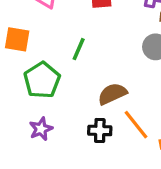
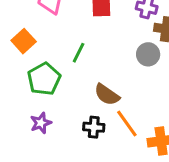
orange square: (17, 39) -> (24, 41), turned 35
brown semicircle: (112, 94) -> (107, 95), turned -124

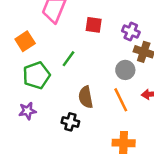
brown semicircle: (107, 95) -> (86, 97), turned 35
orange line: (127, 124) -> (121, 100), moved

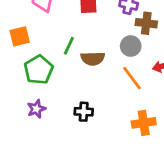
orange square: (25, 41) -> (20, 36), turned 30
brown semicircle: (86, 97) -> (93, 59), moved, turned -70

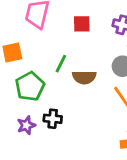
black cross: (84, 112) -> (53, 119), moved

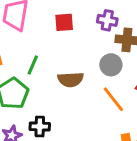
green line: (61, 64) -> (33, 65), moved

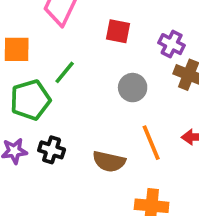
gray circle: (111, 65) -> (133, 88), moved
brown semicircle: (71, 80) -> (109, 161), moved

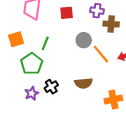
orange line: (151, 143) -> (101, 54), moved
black cross: (52, 150) -> (51, 87), turned -32

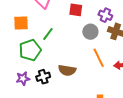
gray circle: (84, 40) -> (90, 32), moved
brown semicircle: (83, 83) -> (67, 70), moved

